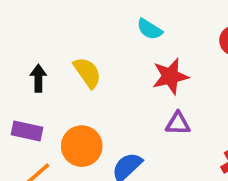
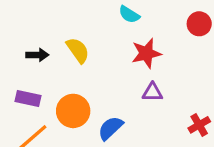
black arrow: (38, 78) -> (37, 55), turned 90

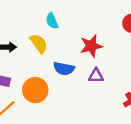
cyan semicircle: (129, 14) -> (52, 21), moved, turned 35
blue semicircle: (110, 128) -> (64, 69), moved, turned -126

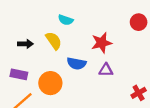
cyan semicircle: (52, 21) -> (66, 20), turned -48

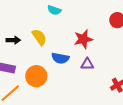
cyan semicircle: (66, 20) -> (54, 10), moved

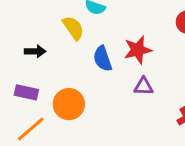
yellow semicircle: (39, 37) -> (73, 28), moved
blue semicircle: (60, 58) -> (103, 59), moved, turned 60

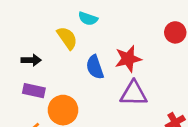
purple triangle: (144, 86) -> (134, 93), size x1.5
purple rectangle: (26, 92) -> (34, 91), moved

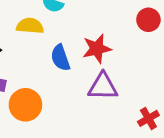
yellow semicircle: (67, 38) -> (30, 26), turned -50

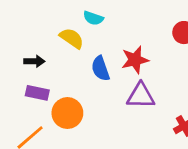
yellow semicircle: (30, 26) -> (72, 38), turned 30

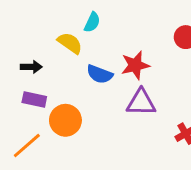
cyan semicircle: (93, 18) -> (92, 22), turned -84
blue semicircle: (100, 68) -> (100, 74), turned -50

